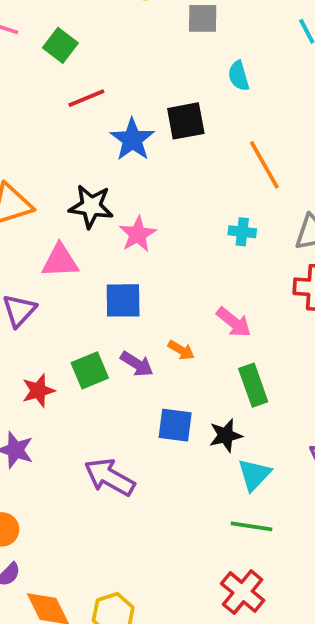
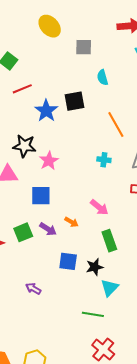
purple arrow: (110, 477) -> (33, 289), size x0.6
green line: (252, 526) -> (93, 314), moved

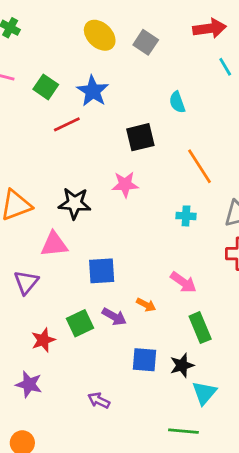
gray square: (84, 47) -> (146, 42), moved, turned 36
blue star: (46, 111) -> (93, 91), moved
pink star: (49, 161) -> (125, 184), moved, turned 30

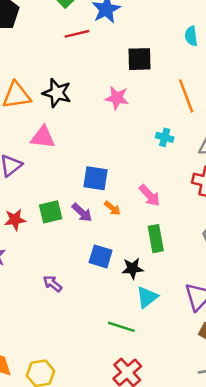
cyan semicircle: (177, 102) -> (191, 36), moved
black star: (75, 203) -> (57, 93), moved
blue square: (102, 271) -> (95, 178), moved

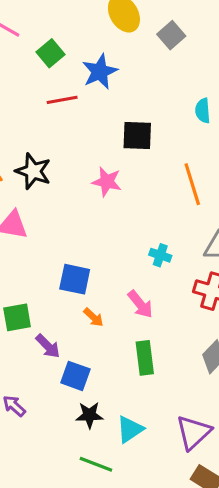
cyan cross: (165, 137) -> (160, 255), moved
purple arrow: (82, 213) -> (48, 346), moved
black star: (133, 268) -> (89, 415), moved

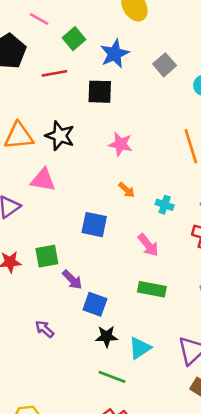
gray square: (171, 35) -> (165, 65), moved
red line: (62, 100) -> (54, 73), moved
black square: (137, 135) -> (100, 92), moved
orange arrow: (93, 317) -> (127, 190), moved
green rectangle: (145, 358) -> (152, 289), turned -72

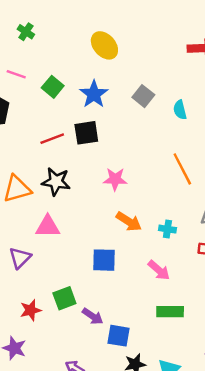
red line: (54, 73) -> (52, 139), moved
orange arrow: (127, 190) -> (129, 222), size x1.5

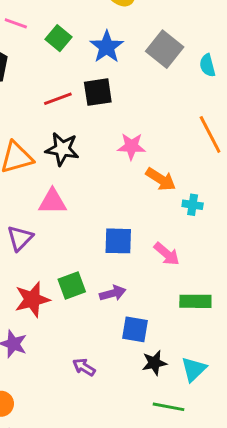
gray square: (143, 96) -> (165, 49), size x1.4
orange arrow: (129, 222) -> (161, 179), moved
pink arrow: (159, 270) -> (167, 254), moved
red star: (31, 310) -> (32, 299), size x1.4
purple arrow: (93, 316) -> (113, 293), moved, turned -50

